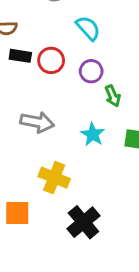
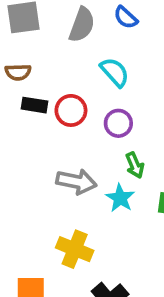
green arrow: (113, 96) -> (135, 165), moved
gray arrow: (37, 122) -> (76, 182), moved

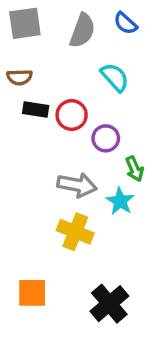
purple circle: (118, 123) -> (106, 138), moved
yellow cross: (75, 249) -> (75, 232), moved

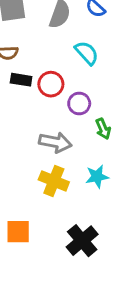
cyan star: (120, 201) -> (97, 177), moved, turned 30

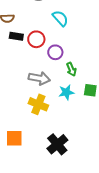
cyan star: (97, 177) -> (66, 92), moved

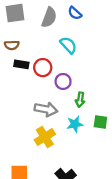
green arrow: (71, 69) -> (80, 100), turned 32
yellow cross: (38, 104) -> (45, 137), turned 36

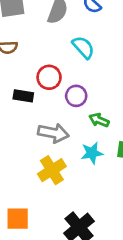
black rectangle: (21, 64) -> (23, 96), moved
green arrow: (80, 100) -> (99, 120), turned 104

